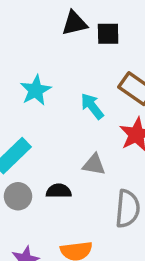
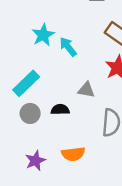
cyan arrow: (92, 106) -> (68, 47), moved

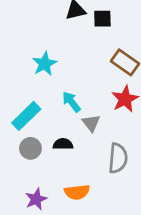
cyan arrow: (68, 47) -> (71, 102), moved
gray triangle: (86, 90) -> (91, 123), turned 42

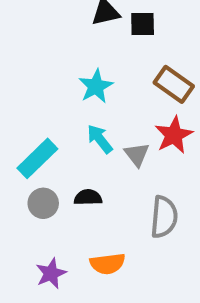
cyan star: (45, 64) -> (96, 86), moved
gray triangle: (91, 123) -> (137, 155), moved

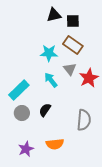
brown rectangle: (174, 84) -> (73, 45), moved
cyan star: (96, 86) -> (49, 53), turned 30
gray triangle: (137, 155) -> (70, 69), moved
black semicircle: (88, 197) -> (45, 110), turned -56

